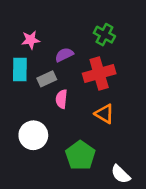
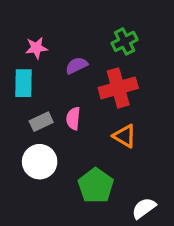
green cross: (104, 35) -> (125, 41), turned 35
gray rectangle: (47, 79) -> (41, 122), moved
white semicircle: (121, 174) -> (144, 208), turned 100

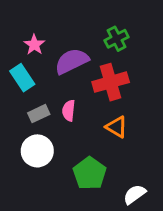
pink star: (36, 48) -> (34, 45), turned -30
purple semicircle: (76, 65) -> (72, 61), size x1.6
cyan rectangle: (24, 83) -> (22, 78), turned -35

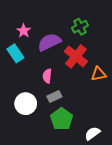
red cross: (111, 82) -> (76, 56), turned -35
gray rectangle: (39, 114) -> (54, 96), moved
orange triangle: (117, 127) -> (99, 74), moved, turned -42

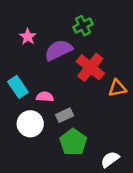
green cross: (80, 27) -> (83, 26), moved
cyan rectangle: (15, 53) -> (18, 87), moved
pink semicircle: (47, 76) -> (45, 97), moved, turned 88

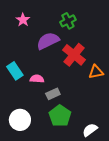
pink star: (28, 37) -> (23, 20), moved
white circle: (30, 124) -> (20, 120), moved

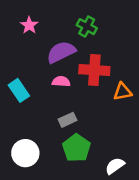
green cross: (68, 21) -> (87, 27), turned -35
red cross: (74, 55) -> (94, 70), turned -35
pink semicircle: (37, 79) -> (61, 82), moved

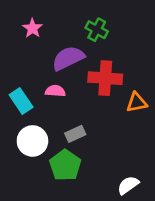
pink semicircle: (61, 82) -> (55, 91), moved
green pentagon: (76, 148) -> (65, 165), moved
white circle: (25, 153) -> (32, 141), moved

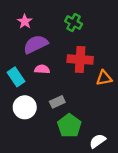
purple semicircle: (68, 58) -> (36, 44), moved
green pentagon: (65, 165) -> (69, 126), moved

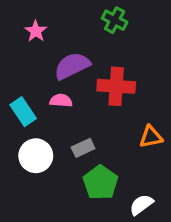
green cross: (74, 23) -> (115, 20), moved
purple semicircle: (36, 44) -> (72, 66), moved
orange triangle: (104, 78) -> (151, 137), moved

